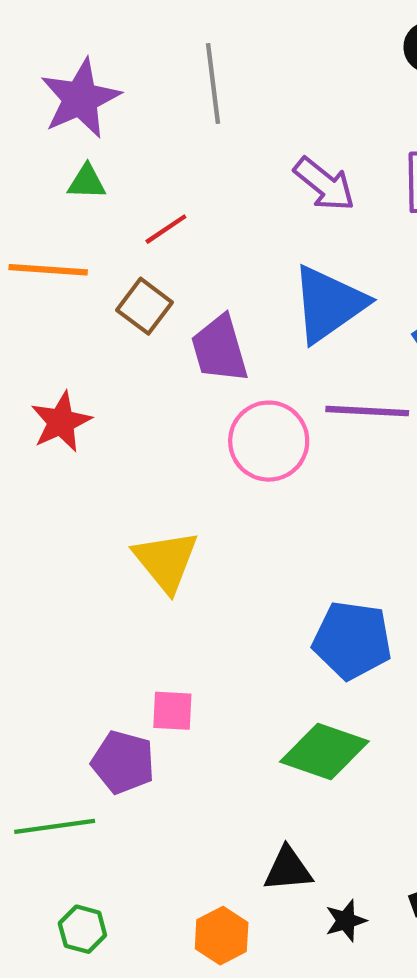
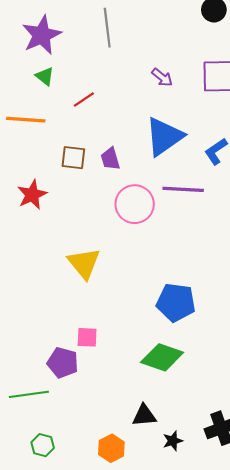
green triangle: (87, 182) -> (45, 76), turned 36
purple arrow: (324, 184) -> (162, 77), size x0.7
brown square: (145, 306) -> (73, 158), moved, turned -30
purple trapezoid: (219, 349) -> (110, 159), size x0.7

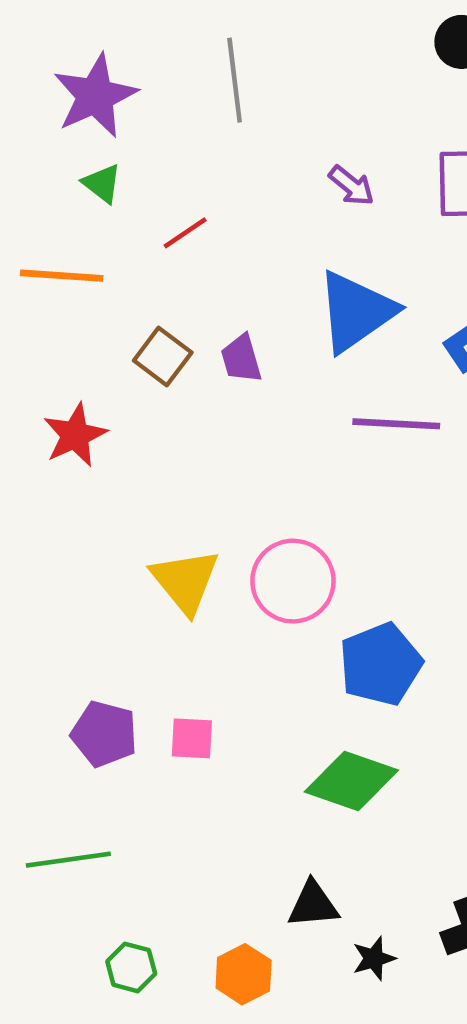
brown square: (73, 158) -> (163, 356), turned 30
pink circle: (135, 204) -> (293, 581), moved
blue pentagon: (176, 302) -> (381, 664), turned -30
purple pentagon: (63, 363) -> (104, 734), moved
green hexagon: (43, 445) -> (131, 967), moved

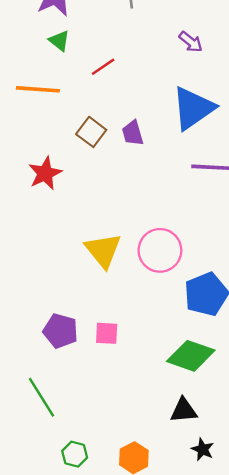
green line: (68, 860) -> (41, 397), turned 66
black triangle: (313, 905) -> (184, 410), moved
black star: (374, 958) -> (203, 449), turned -30

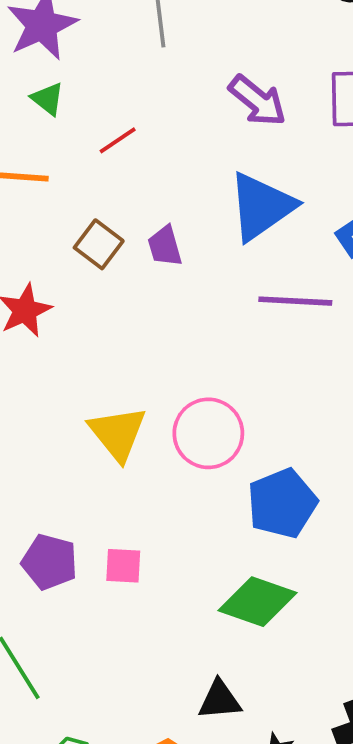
purple arrow: (191, 42) -> (257, 101), size x1.5
black triangle: (184, 410) -> (220, 700), moved

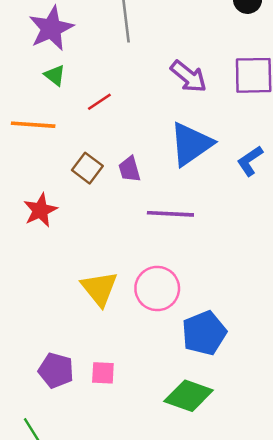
purple line: (295, 301) -> (170, 214), moved

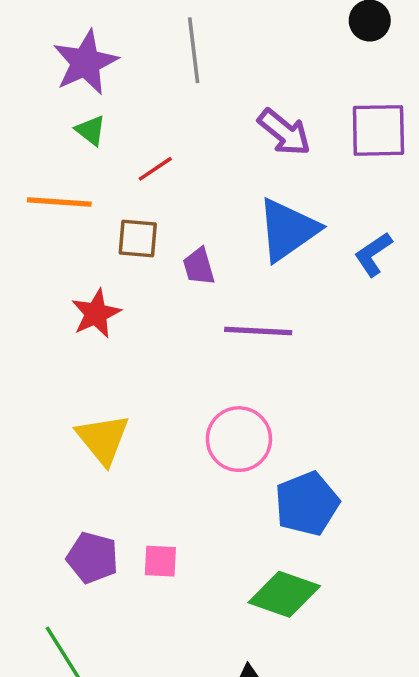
brown square: (87, 168) -> (138, 239), moved, turned -32
red star: (40, 210) -> (96, 314), moved
yellow triangle: (99, 289) -> (103, 439), moved

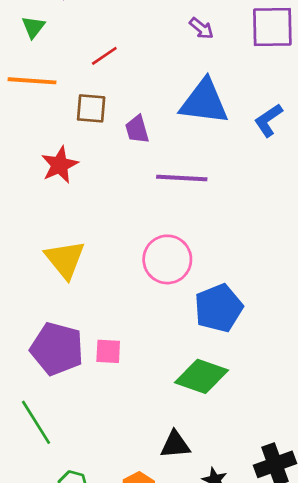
green triangle: (91, 130) -> (33, 27), moved, turned 30
purple arrow: (284, 132) -> (201, 28), size x0.6
blue triangle: (288, 230) -> (204, 102), turned 42
purple pentagon: (92, 558) -> (57, 349), size x1.4

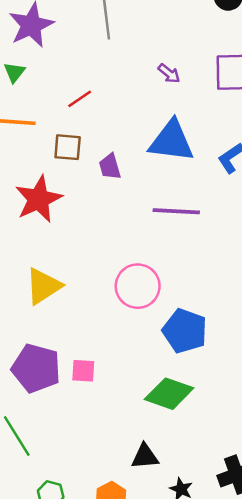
red star: (60, 165) -> (39, 199), size x1.4
purple line: (182, 178) -> (176, 211), moved
yellow triangle: (65, 259) -> (43, 286), turned 36
blue pentagon: (219, 308) -> (185, 331), turned -30

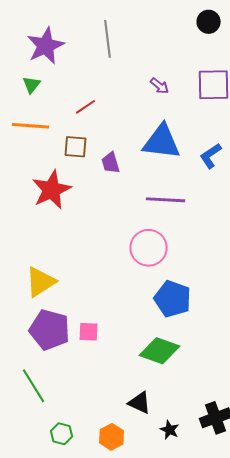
yellow triangle: (43, 286) -> (41, 282), moved
pink circle: (138, 286) -> (149, 248), moved
black triangle: (145, 457) -> (140, 403), turned 30

